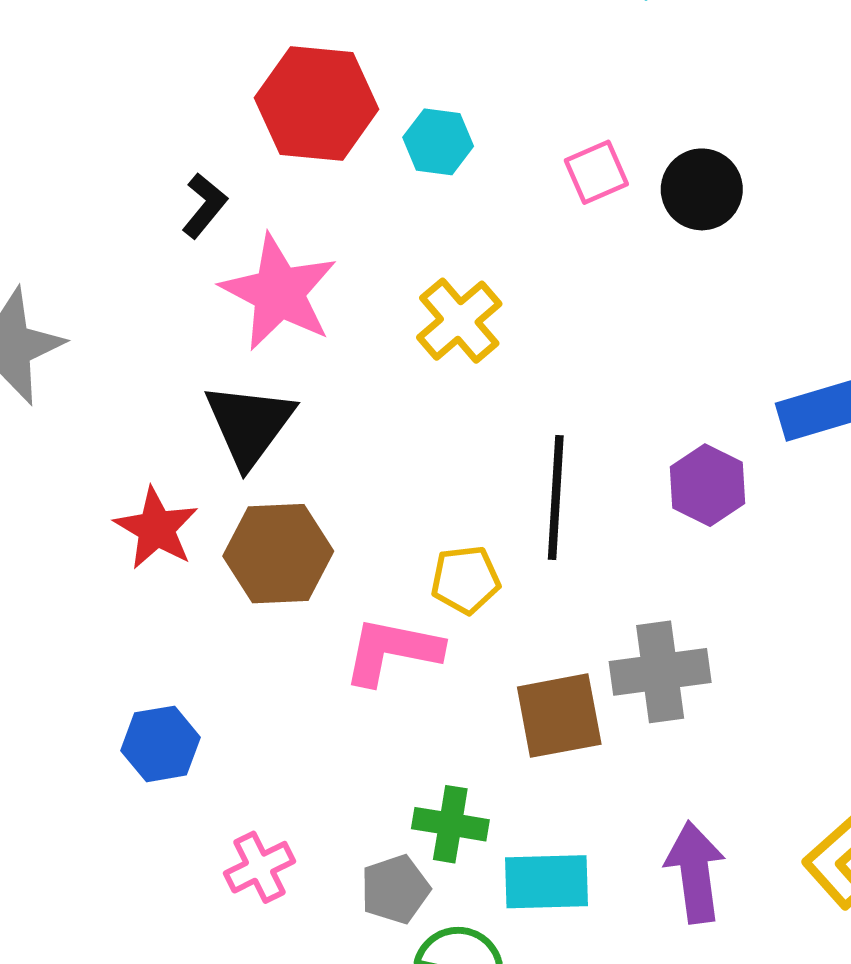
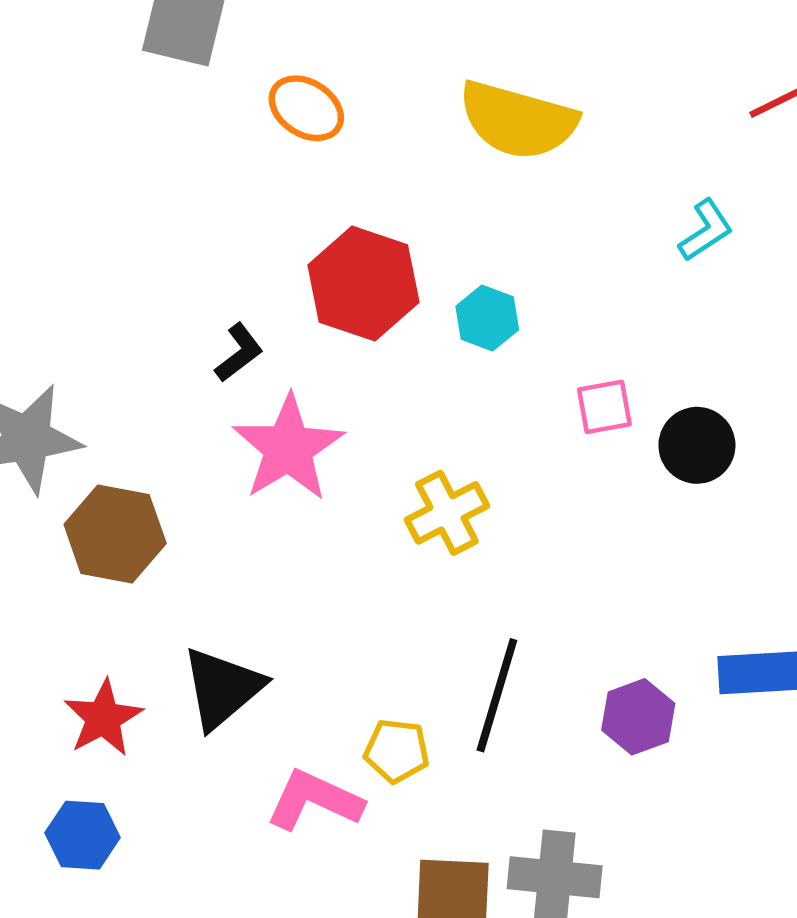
cyan hexagon: (438, 142) -> (487, 318), moved
black triangle: (249, 424) -> (222, 688), moved
red star: (156, 528) -> (103, 718), moved
brown hexagon: (278, 554) -> (115, 534), moved

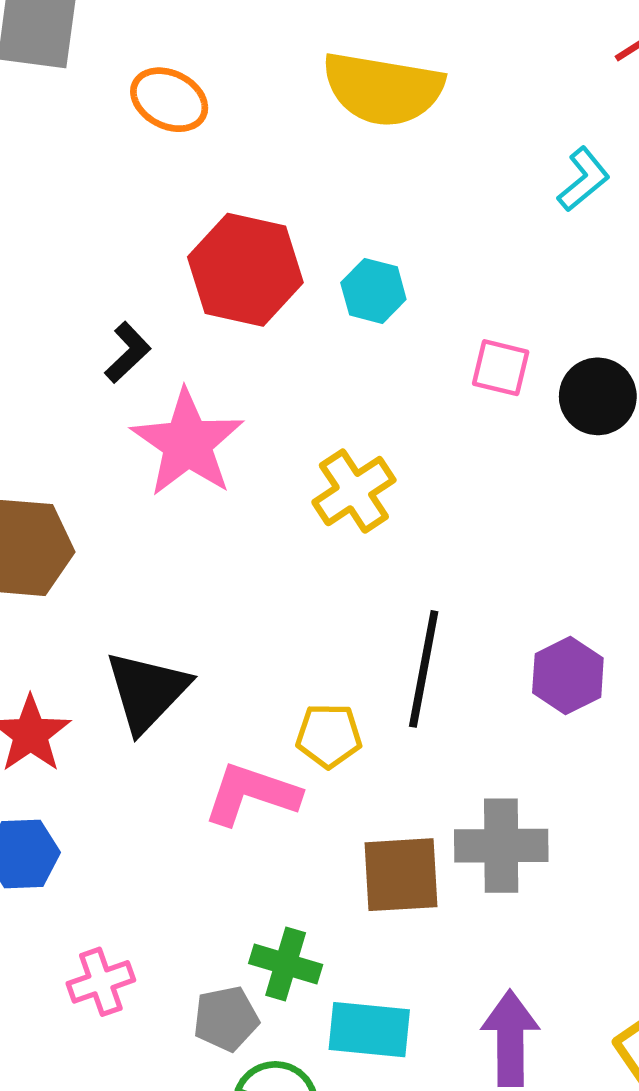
pink square: (604, 407) -> (501, 368), turned 30

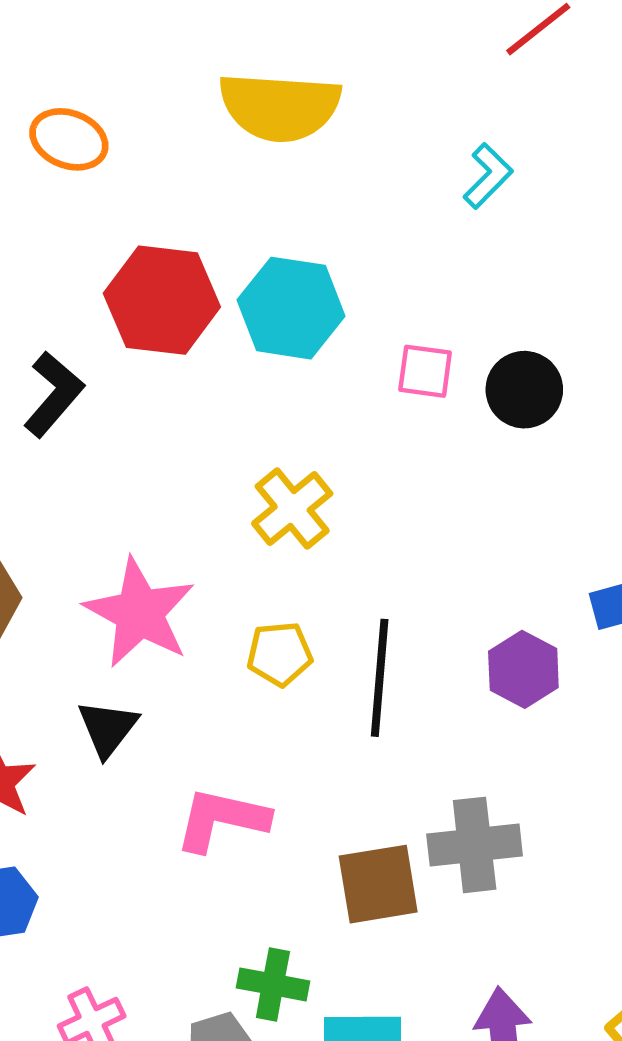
cyan hexagon: (373, 291) -> (291, 308), size x1.6
black L-shape: (128, 352) -> (54, 394), size x1.4
pink star: (187, 443) -> (140, 613), moved
black triangle: (147, 691) -> (108, 728), size x0.7
yellow pentagon: (329, 736) -> (280, 654), moved

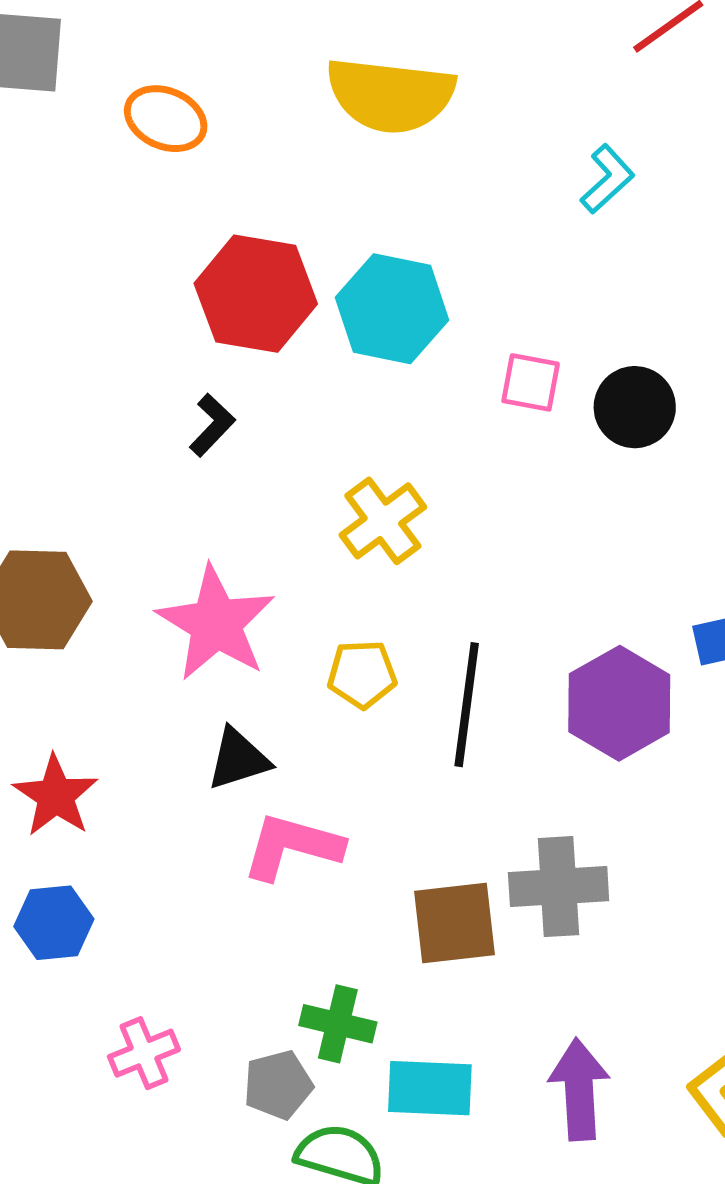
black L-shape: (54, 394) -> (212, 425), moved, size x0.7
purple hexagon: (523, 669) -> (619, 703), size x1.4
black triangle: (108, 728) -> (238, 759), moved, turned 32

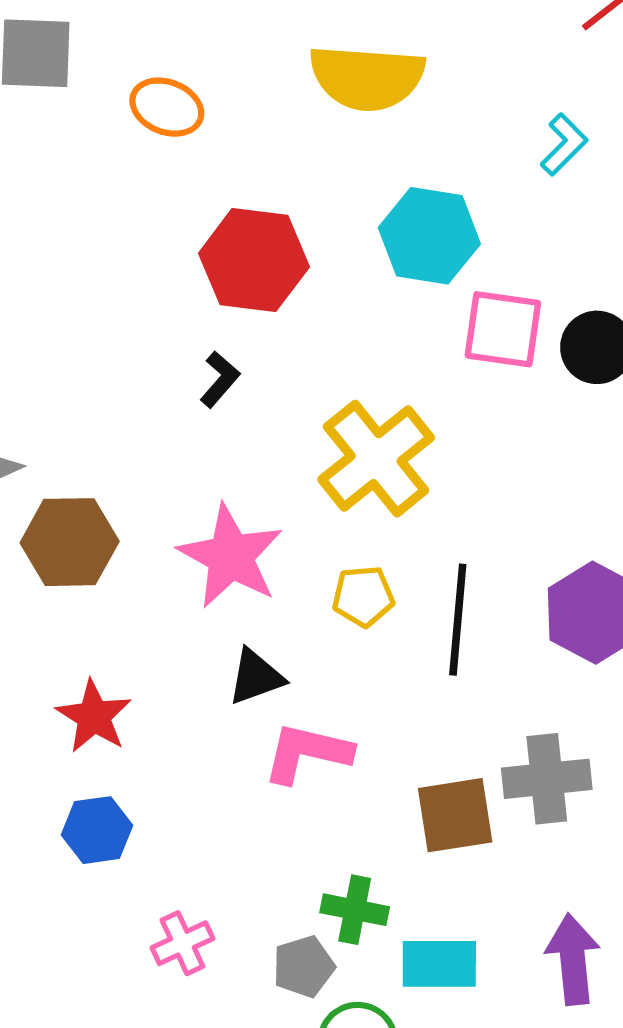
cyan hexagon: (392, 309) -> (429, 236), moved
pink square: (531, 382) -> (503, 329), size x1.5
yellow cross: (383, 521) -> (376, 459), size x1.5

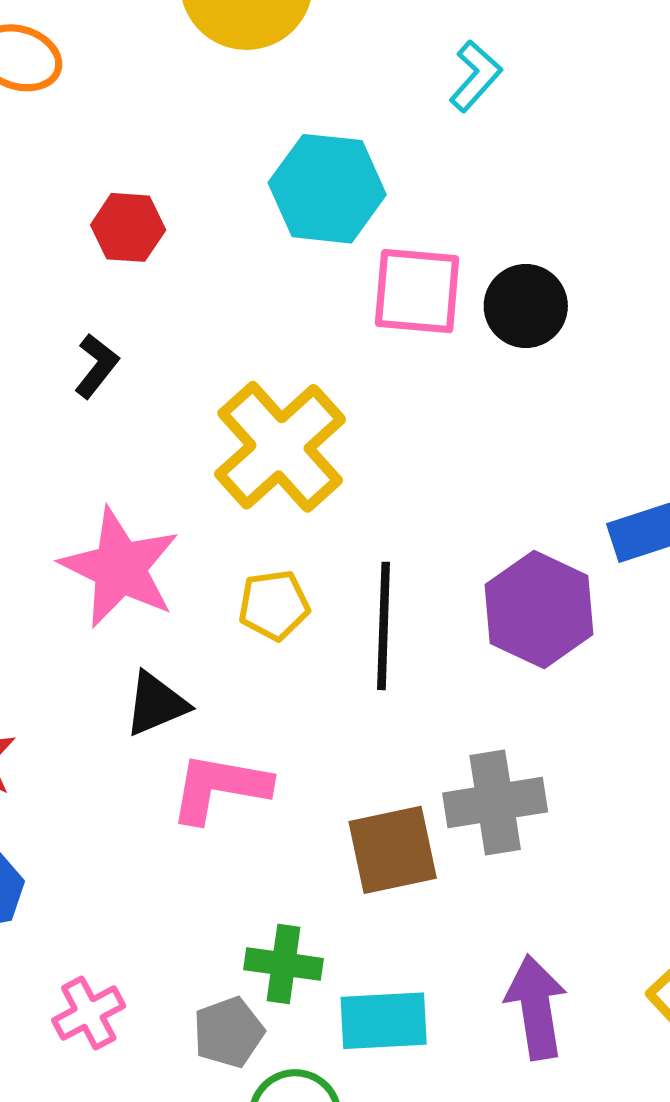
red hexagon: (254, 260) -> (128, 227), size x0.6

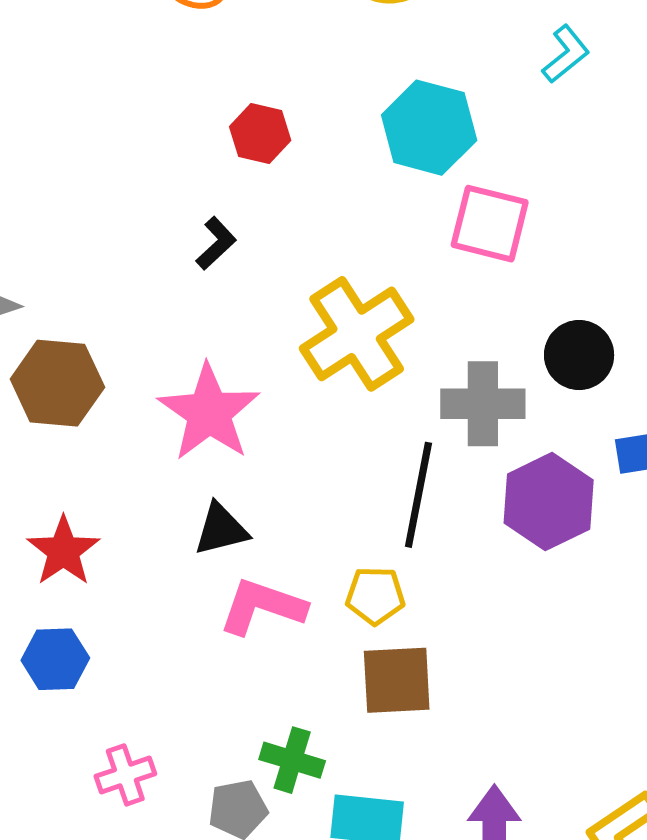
black circle: (526, 306) -> (579, 355), moved
yellow pentagon: (274, 605) -> (375, 596), moved
gray cross: (495, 802) -> (483, 404), moved

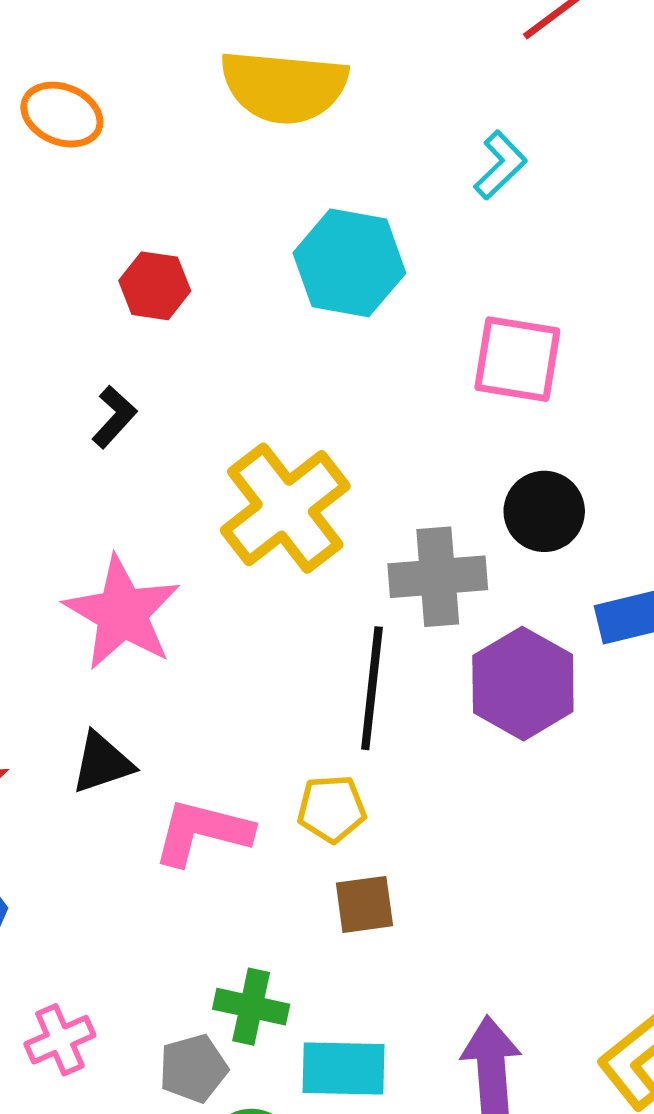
pink square: (490, 224) -> (517, 359), moved
black triangle: (221, 529) -> (102, 763), moved
brown square: (397, 680) -> (364, 904), size x0.7

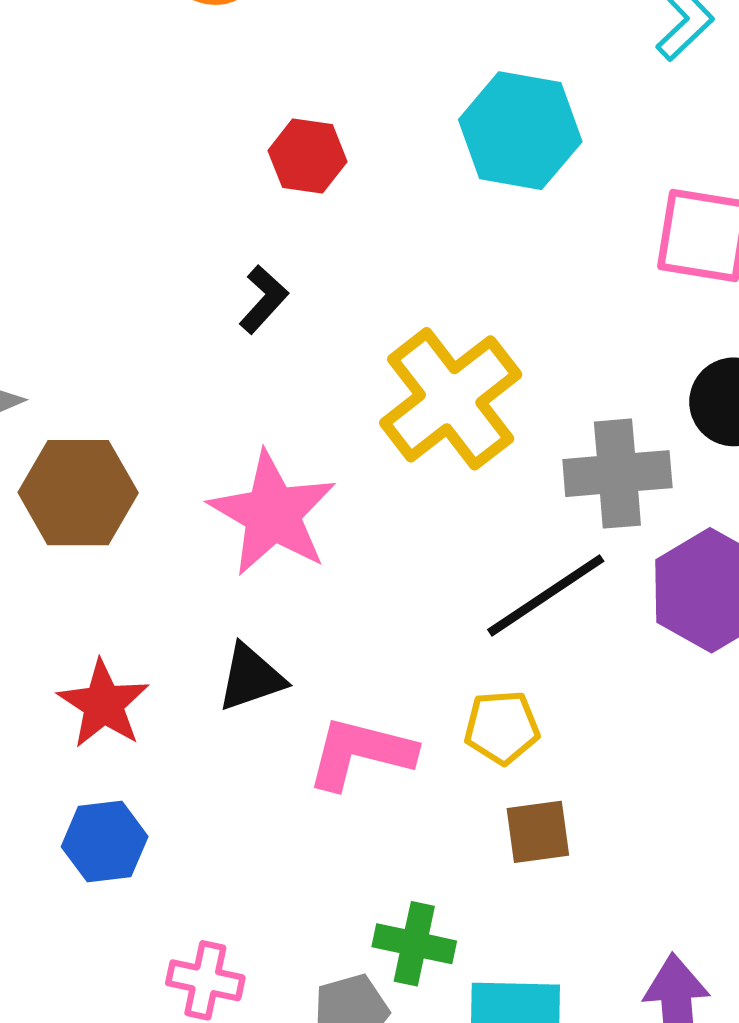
black line: (372, 688) -> (546, 595), turned 50
pink cross: (60, 1040) -> (205, 980), turned 36

